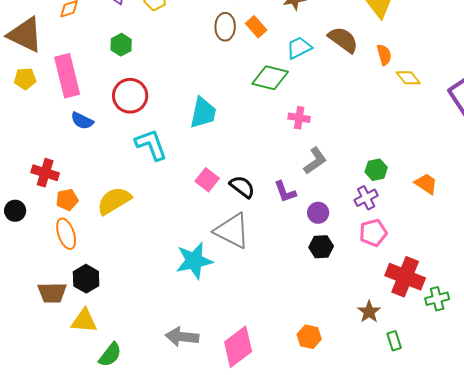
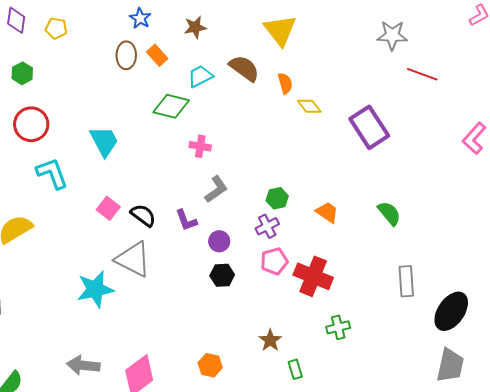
cyan trapezoid: (203, 113) -> (104, 141), turned -40
red cross: (405, 277) -> (313, 276), moved

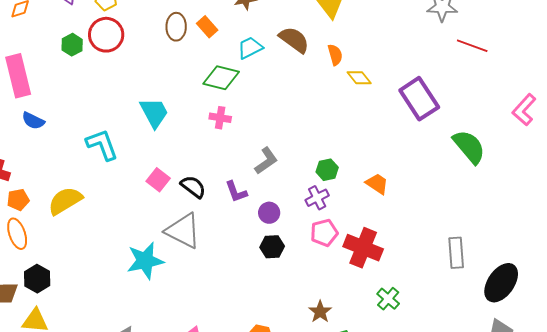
red circle: (31, 124) -> (106, 35), moved
pink cross: (200, 146) -> (220, 118), moved
green semicircle: (389, 213) -> (469, 147), moved, size x1.4
green cross: (338, 327) -> (388, 299), turned -35

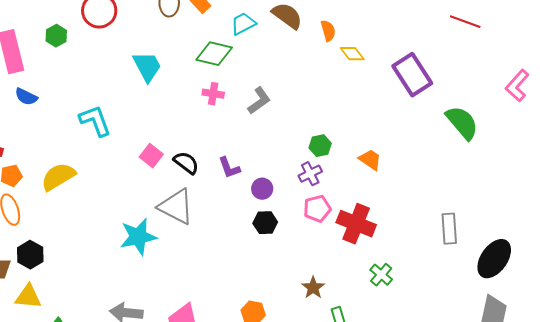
green hexagon: (72, 45) -> (56, 36), moved
cyan trapezoid: (154, 113) -> (147, 67), moved
gray L-shape: (266, 161) -> (259, 101), moved

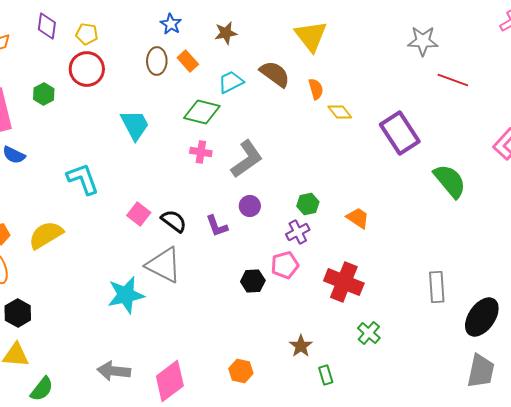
gray L-shape: (259, 101) -> (247, 159), size x1.4
purple circle: (262, 189) -> (250, 206), moved
pink pentagon: (317, 209) -> (285, 265), moved

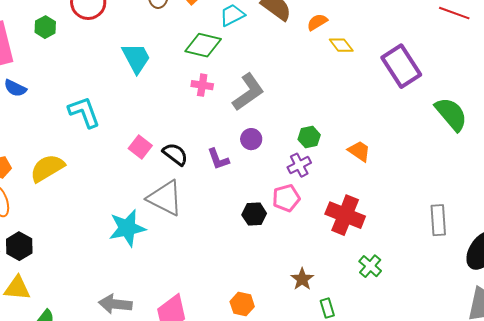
orange semicircle: (316, 89) -> (317, 22), turned -105

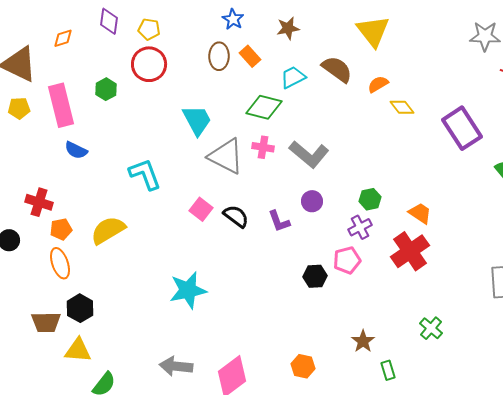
gray L-shape: (248, 92) -> (309, 154), turned 75
gray triangle: (165, 198) -> (226, 156), moved
red cross: (345, 215) -> (410, 251), moved, turned 33

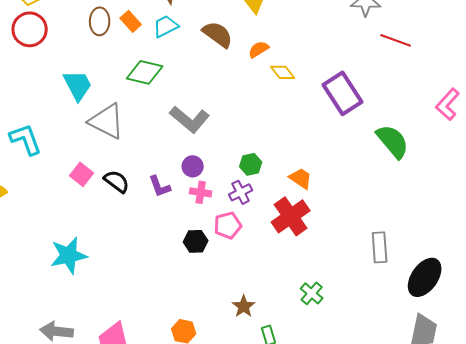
cyan trapezoid: (293, 77) -> (166, 26), moved
pink cross: (263, 147) -> (201, 192), moved

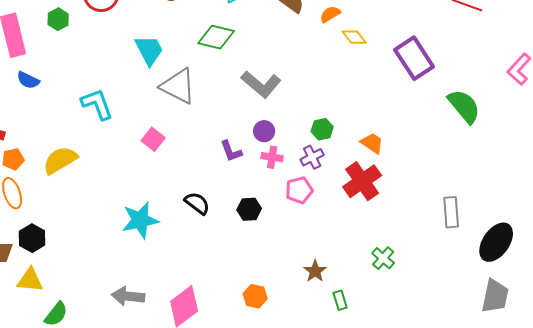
black semicircle: (117, 181) -> (197, 203), moved
black hexagon: (196, 241) -> (249, 209), moved

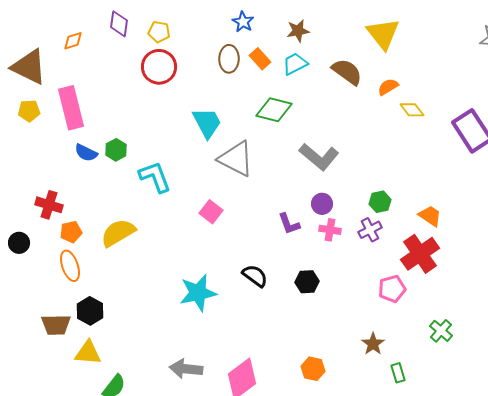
green hexagon: (58, 19) -> (116, 150), moved
pink pentagon: (299, 190) -> (392, 289), moved

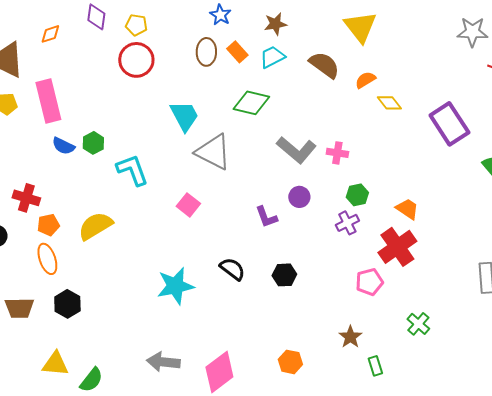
pink cross: (330, 230) -> (337, 153), moved
brown trapezoid: (56, 325) -> (19, 308), moved
yellow triangle: (88, 353) -> (55, 364), moved

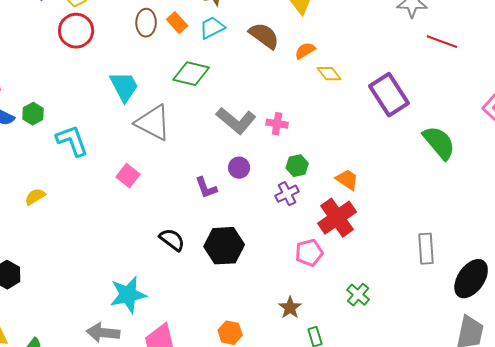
yellow semicircle: (95, 226) -> (35, 197), size x0.6
black hexagon: (284, 275) -> (224, 246), size x1.6
cyan star: (175, 286) -> (128, 295), moved

